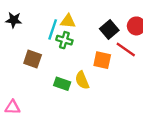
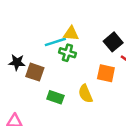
black star: (14, 20) -> (17, 62), moved
cyan line: (53, 29) -> (55, 42), turned 54
green rectangle: (62, 84) -> (55, 97), moved

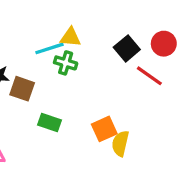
orange square: (106, 73) -> (104, 129), moved, turned -36
yellow semicircle: (85, 94) -> (120, 143), moved, turned 36

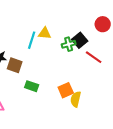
red circle: (164, 44) -> (103, 24), moved
cyan line: (49, 48) -> (32, 40), turned -54
green cross: (66, 63) -> (69, 44), moved, turned -32

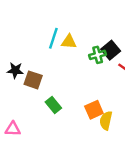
cyan line: (32, 40) -> (53, 38), moved
green rectangle: (32, 86) -> (53, 105), turned 32

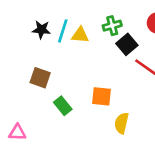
green cross: (98, 55) -> (112, 26), moved
black star: (15, 70) -> (41, 30), moved
orange square: (94, 110) -> (101, 96), moved, turned 30

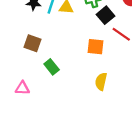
orange square: (101, 96) -> (95, 47), moved
pink triangle: (17, 132) -> (22, 88), moved

